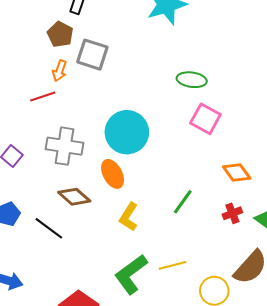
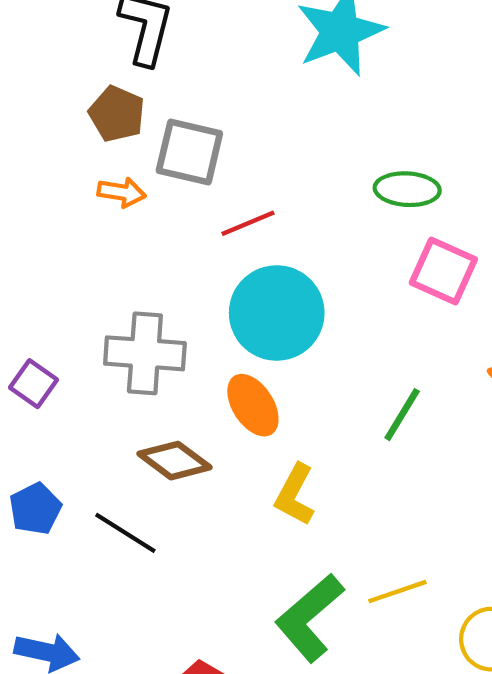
orange arrow: (60, 71) -> (122, 192), turned -95
red line: (43, 97) -> (248, 223), moved
green line: (183, 202) -> (402, 415), moved

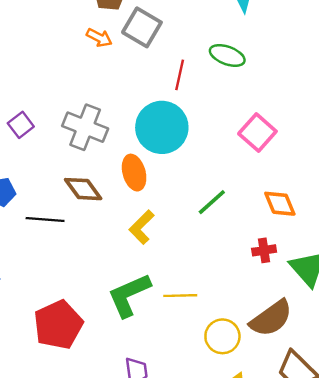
green ellipse: (407, 189) -> (227, 55), moved
red line: (248, 223) -> (180, 75), moved, turned -72
black line: (125, 533) -> (45, 219), turned -45

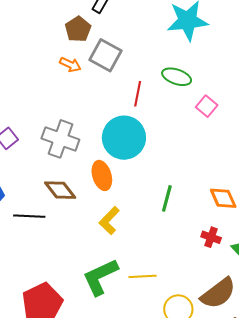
pink square: (257, 133) -> (207, 106), moved, size x0.7
green line: (212, 202) -> (167, 198), turned -32
red cross: (264, 250) -> (211, 237), turned 30

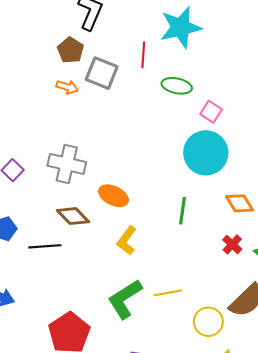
red line: (138, 94) -> (143, 55), moved
cyan circle: (124, 138) -> (206, 153), moved
orange ellipse: (102, 175) -> (113, 196), turned -40
red cross: (211, 237) -> (232, 244), turned 30

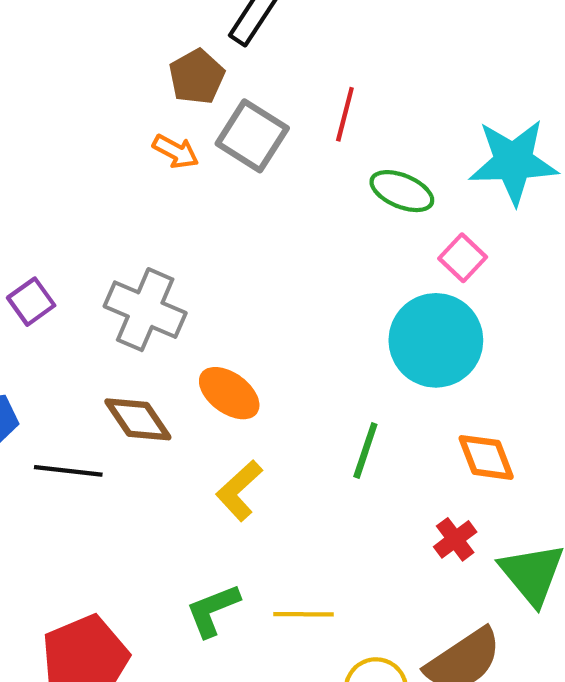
cyan star: (181, 27) -> (513, 162), moved
green L-shape: (125, 299) -> (213, 610), size x0.7

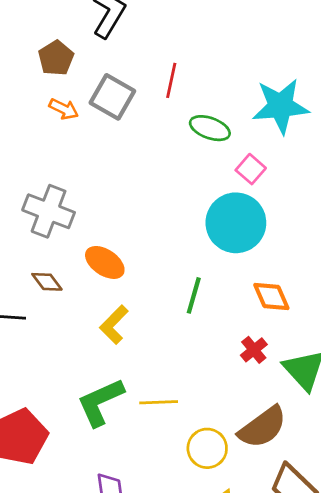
brown pentagon: (197, 77) -> (56, 58), moved
brown diamond: (138, 419) -> (47, 282), size x0.7
green L-shape: (213, 610) -> (100, 402), size x1.4

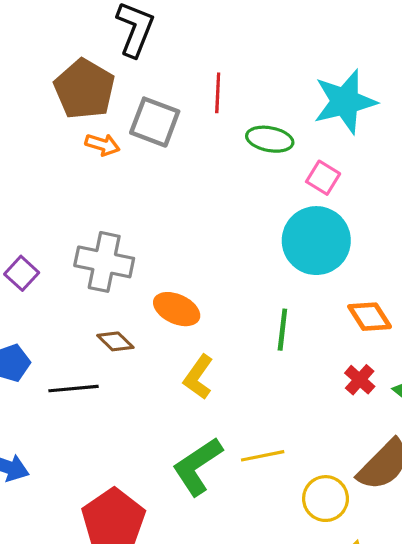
brown pentagon: (56, 58) -> (84, 89), size x1.5

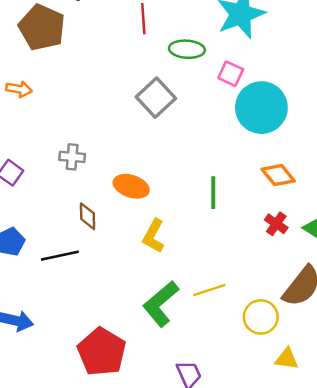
gray square: (155, 122) -> (156, 98), moved, turned 33
orange arrow: (102, 145) -> (19, 89), moved
cyan circle: (316, 241) -> (261, 108), moved
gray cross: (104, 262) -> (72, 157), size x0.6
brown diamond: (115, 341) -> (88, 216), turned 52

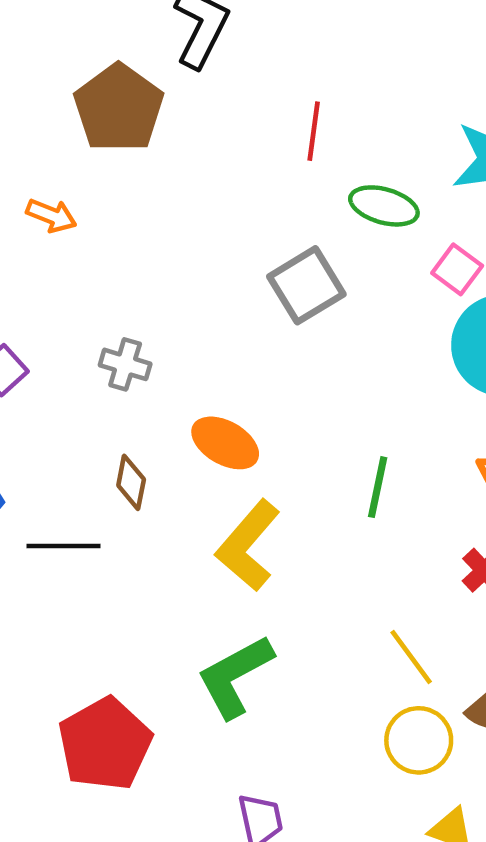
yellow L-shape: (154, 236) -> (248, 545), size x1.4
yellow line: (209, 290) -> (411, 657), moved, turned 60

